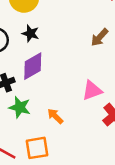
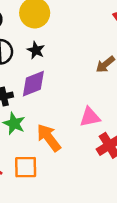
orange arrow: (55, 116) -> (49, 138), size x1.6

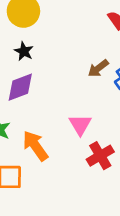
pink triangle: (90, 117) -> (80, 125), turned -50

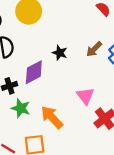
black star: (24, 51) -> (60, 53), moved

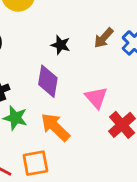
purple diamond: (34, 72) -> (48, 81), moved, turned -50

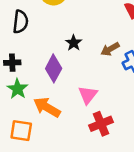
orange arrow: (55, 127) -> (47, 107), turned -32

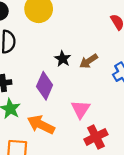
brown arrow: (110, 49) -> (89, 61), moved

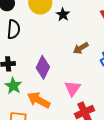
black star: (63, 59) -> (63, 15), moved

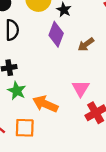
purple diamond: (43, 67) -> (56, 34), moved

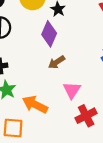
brown arrow: (86, 44) -> (57, 62), moved

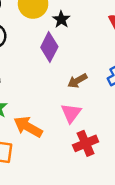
brown arrow: (57, 62) -> (77, 81), moved

